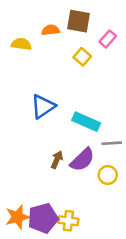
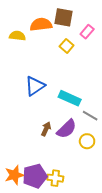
orange semicircle: (51, 30) -> (41, 24), size x1.5
gray line: (112, 143) -> (90, 116), turned 35

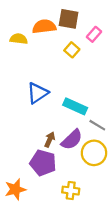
yellow circle: (87, 141) -> (94, 153), size x1.5
purple pentagon: (35, 176) -> (43, 163), moved, turned 30
yellow cross: (55, 178) -> (71, 191), moved

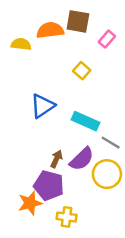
yellow square: (72, 50) -> (82, 71), moved
orange star: (15, 189) -> (30, 203), moved
yellow cross: (71, 191) -> (67, 217), moved

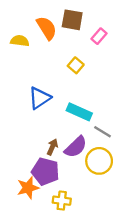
orange semicircle: (50, 30) -> (47, 28), turned 65

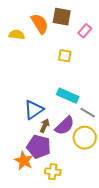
yellow square: (76, 65) -> (65, 56), turned -32
blue triangle: (40, 98) -> (34, 110), moved
orange star: (28, 188) -> (24, 161), turned -30

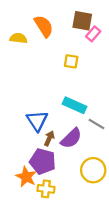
brown square: (62, 17) -> (82, 21), moved
blue triangle: (34, 110) -> (37, 121), turned -30
yellow circle: (85, 138) -> (93, 170), moved
yellow cross: (53, 172) -> (46, 189), moved

